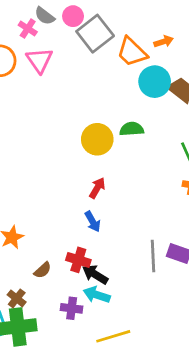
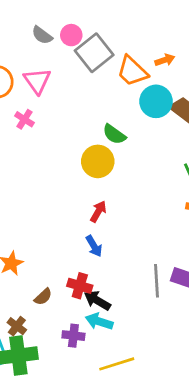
pink cross: (28, 29) -> (24, 119), moved
green semicircle: (132, 129) -> (114, 134), moved, turned -140

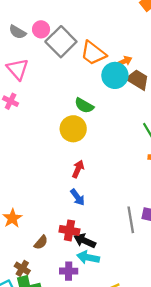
orange arrow: (165, 60) -> (124, 61), moved

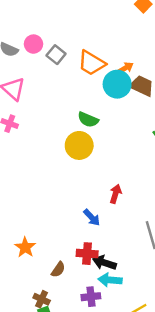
gray square: (61, 42) -> (56, 55), size x0.6
red arrow: (78, 169) -> (116, 194), moved

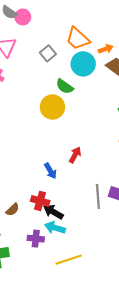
pink circle: (33, 44) -> (23, 17), moved
gray square: (56, 55) -> (48, 53), moved
cyan circle: (117, 84) -> (83, 64), moved

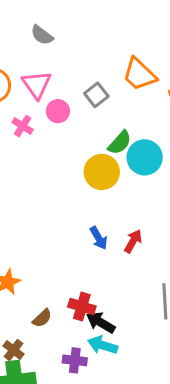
pink circle: (23, 17) -> (58, 111), moved
cyan circle: (83, 64) -> (145, 157), moved
green semicircle: (65, 86) -> (120, 143), turned -84
blue arrow: (50, 171) -> (99, 238), moved

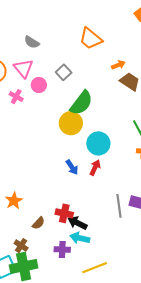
gray semicircle: (42, 35) -> (32, 42), moved
orange trapezoid: (139, 74) -> (91, 39), moved
green semicircle: (120, 143) -> (81, 103), size x1.5
cyan circle: (145, 157) -> (98, 143), moved

